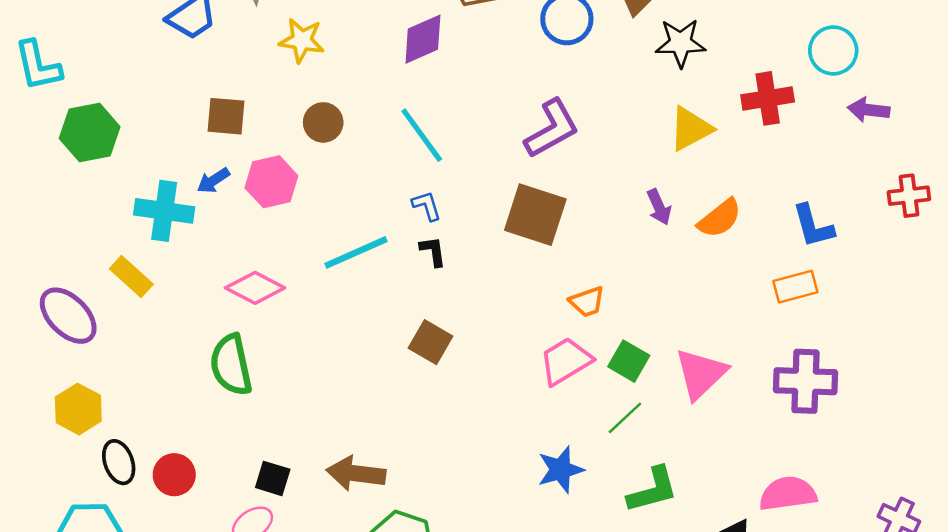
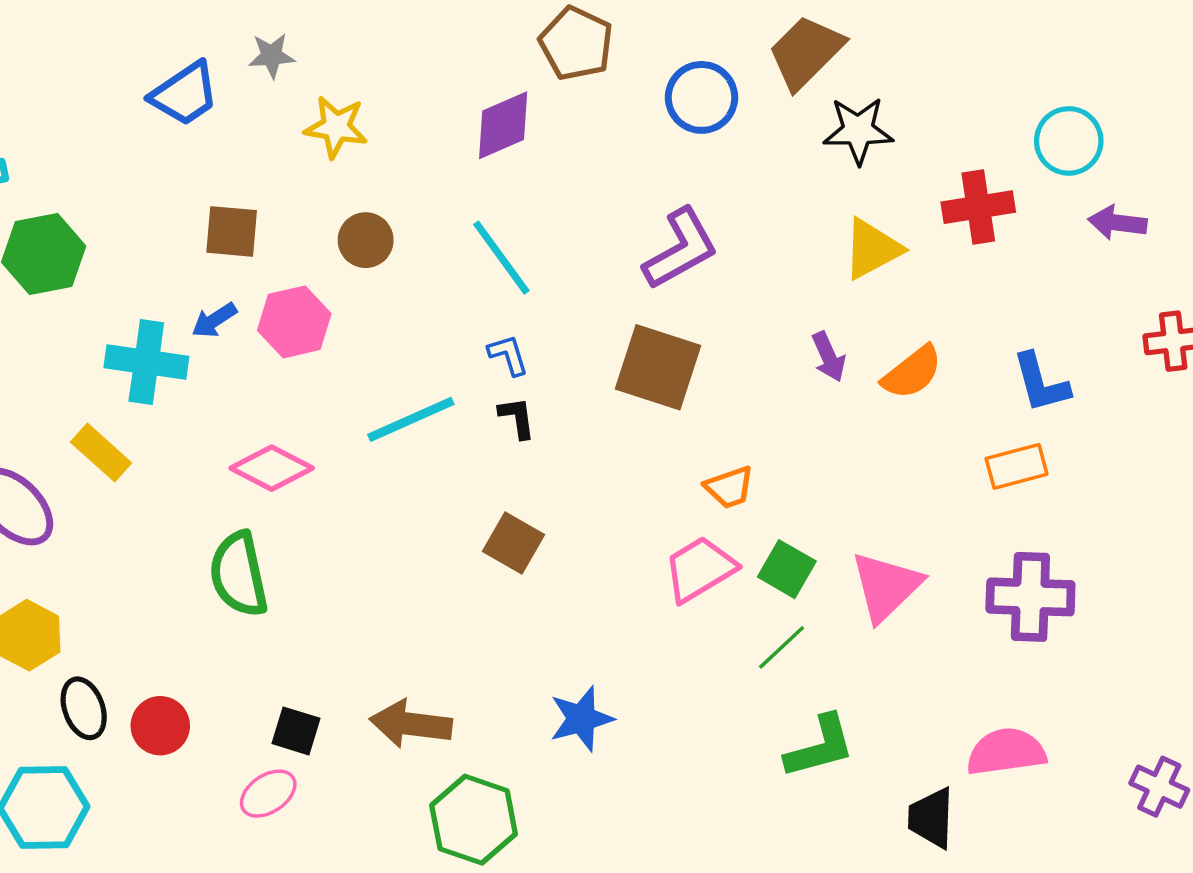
blue star: (561, 470) -> (581, 719), moved

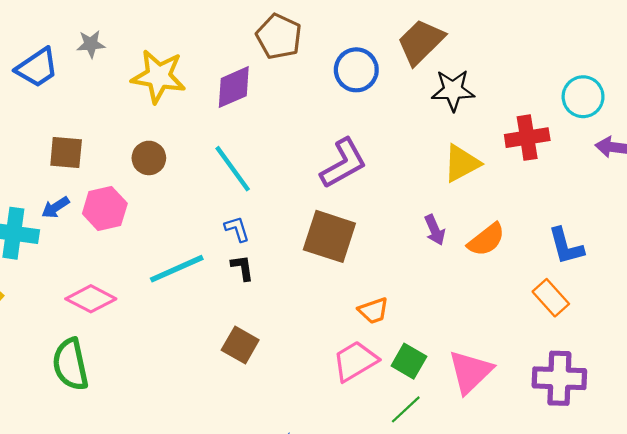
yellow star: (336, 127) -> (159, 76), moved, size x1.4
orange rectangle: (1017, 466) -> (551, 298), turned 63

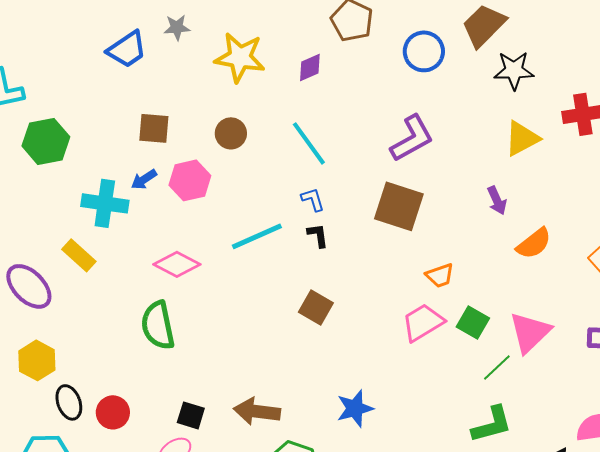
purple diamond: (234, 87) -> (310, 67), size x0.7
orange semicircle: (486, 240) -> (534, 243), moved
green line: (406, 409) -> (497, 367), moved

